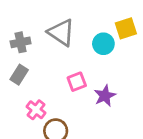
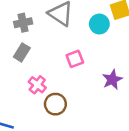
purple star: (105, 96) -> (112, 80), moved

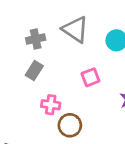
pink cross: (37, 85) -> (51, 105), turned -30

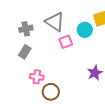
pink square: (90, 77) -> (66, 42), moved

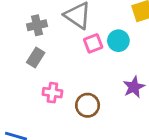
cyan circle: (85, 30) -> (118, 41), moved
brown circle: (51, 92) -> (88, 105), moved

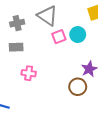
gray rectangle: (36, 58) -> (16, 47), turned 56
brown circle: (88, 105) -> (78, 87), moved

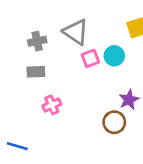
pink cross: (29, 73) -> (52, 105), turned -32

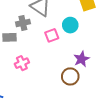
gray cross: (37, 41) -> (23, 23), moved
pink square: (90, 58) -> (52, 35), moved

